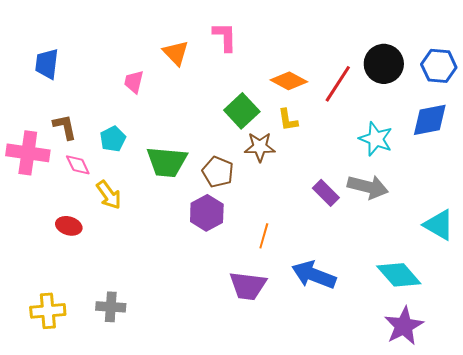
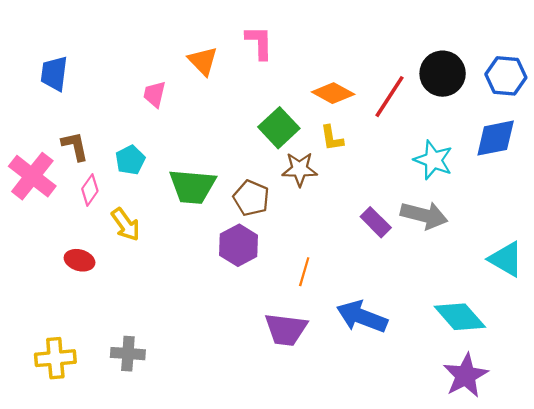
pink cross: (28, 153) -> (32, 176), turned 30
pink diamond: (78, 165) -> (90, 190), turned 60

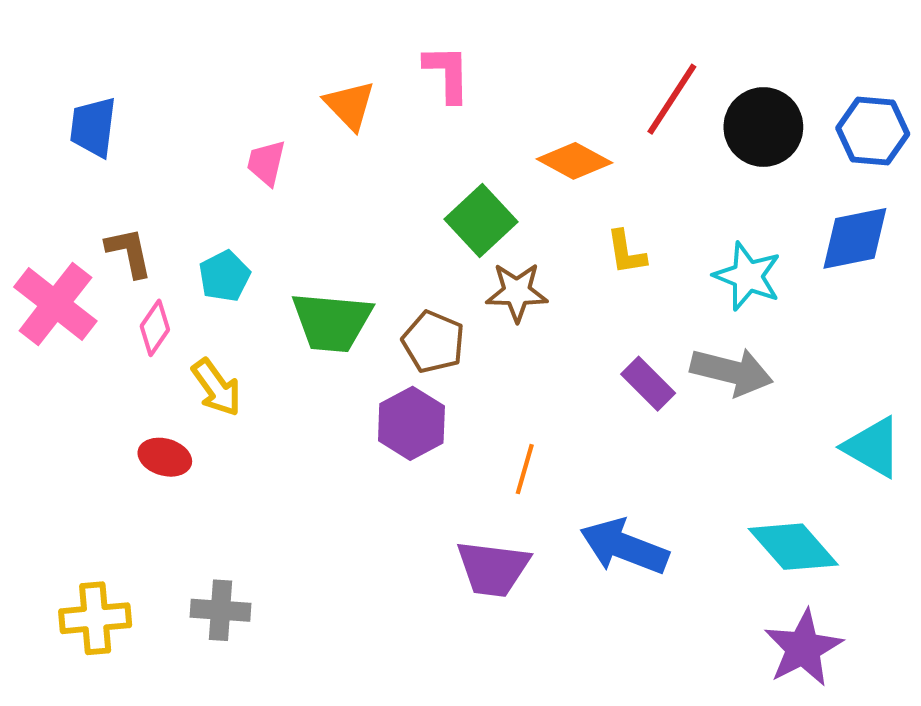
red line: (390, 97) -> (672, 99), moved
yellow L-shape: (332, 138) -> (626, 252), moved
red ellipse: (80, 260) -> (165, 457), moved

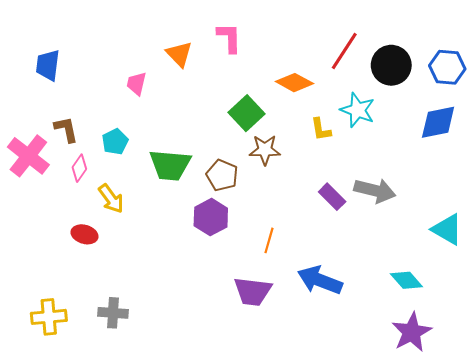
cyan star: (747, 276) -> (358, 110), moved
cyan diamond: (793, 547) -> (406, 280), size x0.7

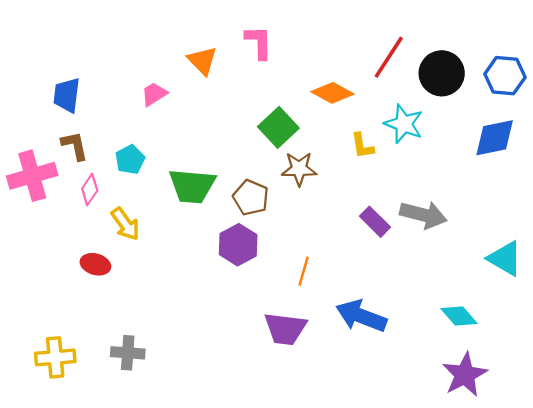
blue trapezoid: (48, 65) -> (67, 95), moved
pink trapezoid: (136, 84) -> (154, 94), turned 45
pink cross: (28, 156) -> (32, 176), turned 36

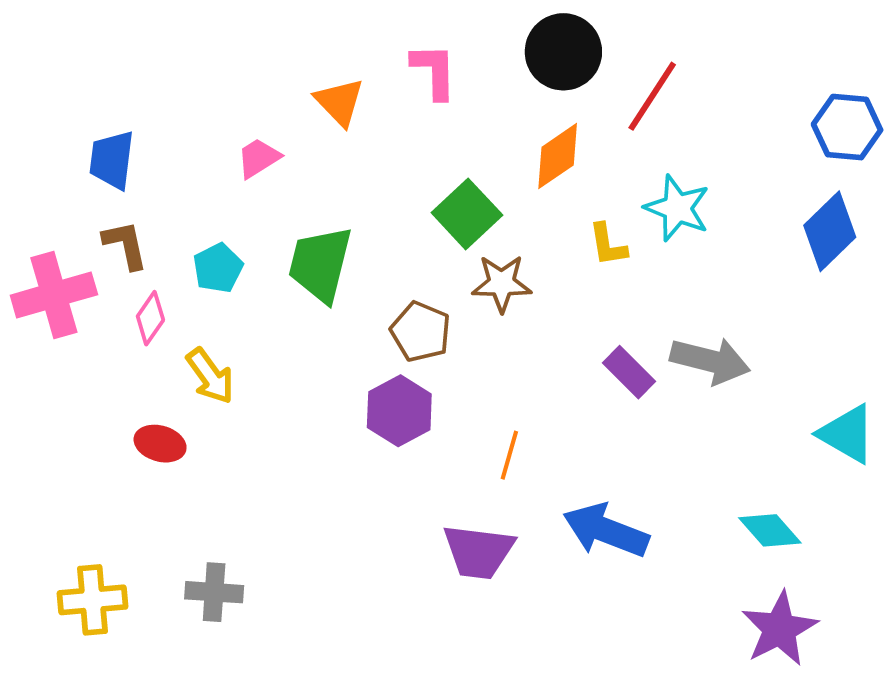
black circle: (442, 73) -> (563, 52), moved
orange diamond: (332, 93) -> (558, 156), turned -63
blue diamond: (495, 138) -> (830, 231), turned -33
green trapezoid: (192, 186) -> (320, 264), moved, turned 99

